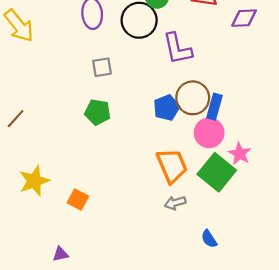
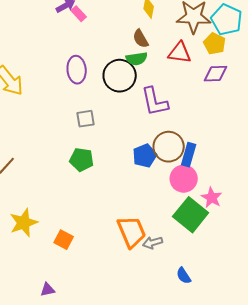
orange trapezoid: (172, 166) -> (132, 232), moved

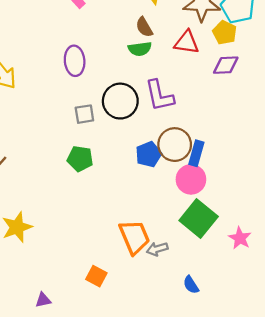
black circle: (120, 76) -> (120, 101), moved
pink star: (212, 198) -> (240, 238), moved
orange square: (64, 240) -> (96, 276), moved

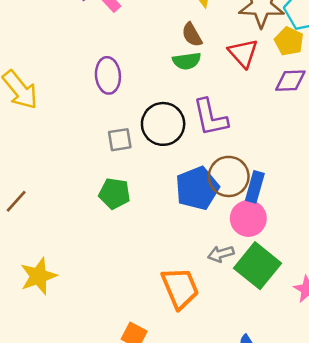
red triangle: (187, 42) -> (243, 53), turned 40
blue pentagon: (149, 154) -> (197, 188), size x1.4
gray arrow: (157, 249) -> (221, 254), moved

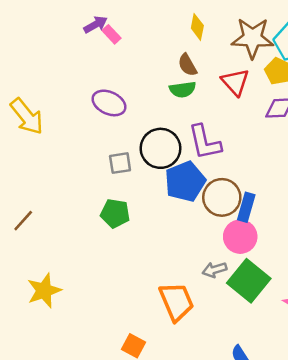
purple ellipse: (108, 75) -> (109, 103), turned -60
blue pentagon: (197, 188) -> (185, 181), moved

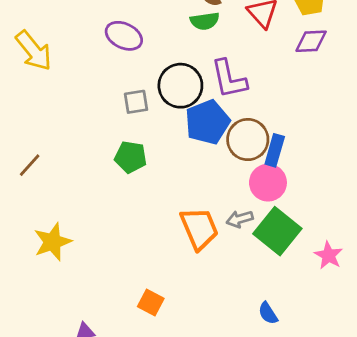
orange trapezoid: (176, 302) -> (199, 228), moved

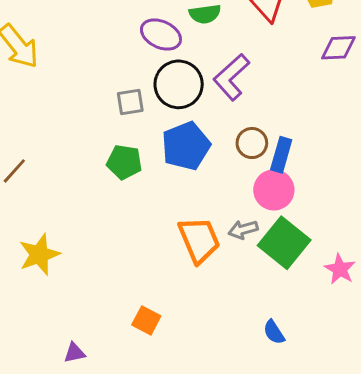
purple ellipse: (124, 36) -> (161, 35), moved
purple diamond: (311, 41) -> (338, 48), moved
purple L-shape: (229, 79) -> (231, 77), turned 60
blue pentagon: (207, 122) -> (186, 146), moved
brown circle: (248, 140) -> (252, 143), size x0.7

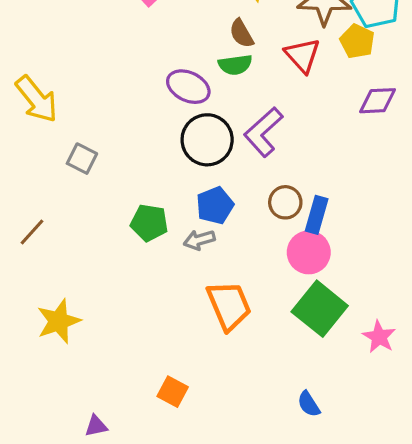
gray square: (130, 102) -> (82, 159), moved, turned 36
blue pentagon: (186, 146) -> (215, 205), size x0.7
gray arrow: (243, 230) -> (199, 240), moved

